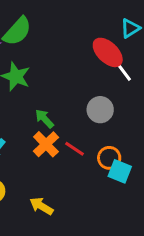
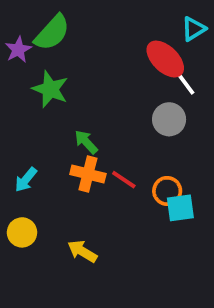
gray circle: (100, 110) -> (169, 119), moved
orange cross: (46, 144) -> (88, 174), turned -32
cyan square: (120, 171) -> (180, 208), turned -30

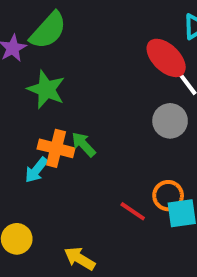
orange cross: (88, 174) -> (56, 148), moved
cyan arrow: (26, 180) -> (36, 170), moved
red line: (124, 180) -> (133, 211), moved

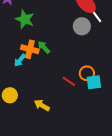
gray circle: (170, 121) -> (82, 26), moved

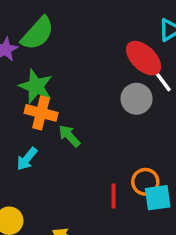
orange cross: (30, 49) -> (41, 113), moved
red line: (69, 81) -> (114, 196), turned 56

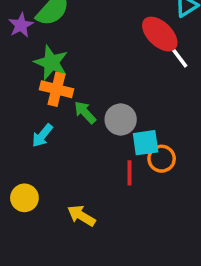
gray circle: (136, 99) -> (121, 120), moved
cyan square: (158, 198) -> (146, 143), moved

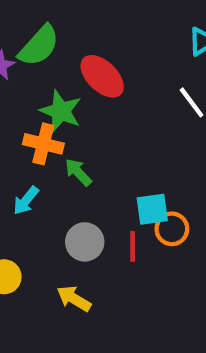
red ellipse: (160, 34) -> (102, 76), moved
green star: (51, 63) -> (61, 111), moved
gray circle: (121, 120) -> (85, 242), moved

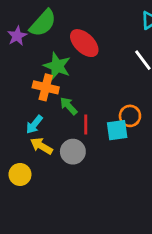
orange circle: (172, 229) -> (130, 116), moved
red line: (133, 246) -> (86, 124), moved
yellow arrow: (74, 299) -> (41, 146), moved

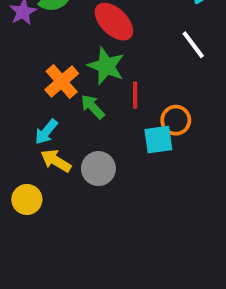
green star: (57, 66) -> (106, 66), moved
orange cross: (46, 87) -> (62, 82), turned 35
red line: (86, 124) -> (135, 95), moved

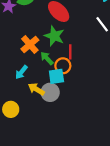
orange circle: (176, 120) -> (63, 66), moved
cyan square: (158, 140) -> (56, 76), moved
yellow arrow: (56, 161) -> (36, 89), moved

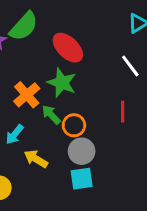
red line: (70, 52) -> (123, 112), moved
cyan square: (56, 76) -> (82, 179), moved
gray circle: (50, 92) -> (82, 151), moved

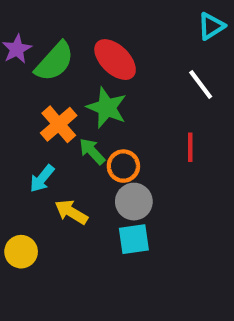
green semicircle: (24, 26) -> (54, 62), moved

